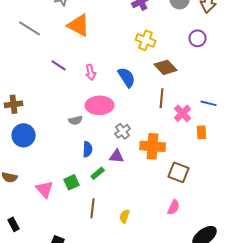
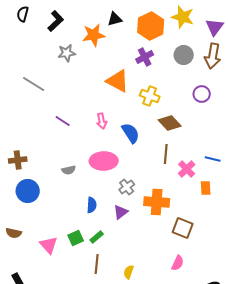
orange triangle: (79, 25) -> (118, 81), moved
pink arrow: (91, 72) -> (102, 121), moved
gray semicircle: (76, 120) -> (69, 170), moved
purple triangle: (117, 156) -> (121, 212), turned -42
green rectangle: (98, 173) -> (97, 237), moved

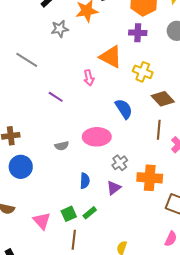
purple cross: (145, 57) -> (138, 33), turned 30
pink arrow: (102, 121) -> (89, 78), moved
brown line: (97, 264) -> (74, 240), moved

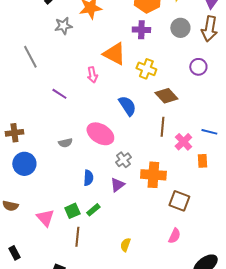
gray line: (27, 60) -> (30, 57), turned 30
pink ellipse: (97, 137) -> (100, 134), turned 32

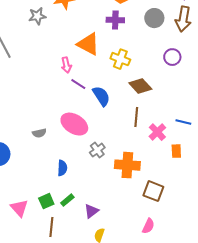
purple line: (59, 94) -> (78, 84), moved
purple triangle: (117, 185) -> (91, 211), moved

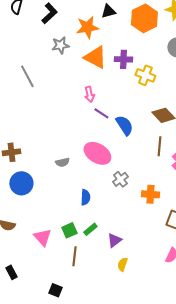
purple cross: (115, 20) -> (123, 59), moved
orange triangle: (88, 44) -> (95, 57), moved
yellow cross: (120, 59) -> (145, 75), moved
orange cross: (127, 165) -> (150, 194), size x0.7

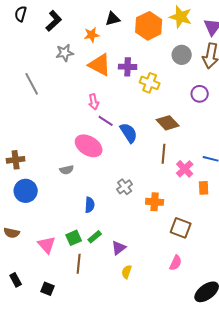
orange star: (87, 27) -> (92, 35), size x0.7
pink ellipse: (97, 153) -> (89, 146), moved
black square: (55, 290) -> (48, 289), moved

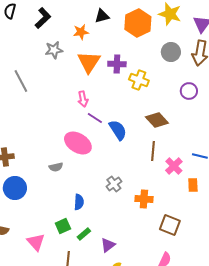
orange triangle: (100, 65) -> (89, 62), turned 35
green square: (74, 238) -> (63, 226), moved

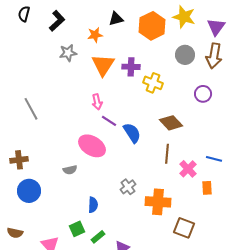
gray line: (21, 81) -> (31, 109), moved
orange cross: (144, 199) -> (158, 202), size x1.4

